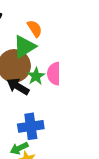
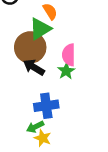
green star: (36, 76) -> (66, 71), moved

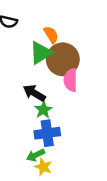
brown circle: (30, 47) -> (63, 59), moved
green star: (66, 71) -> (43, 110), moved

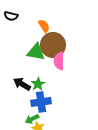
green triangle: (41, 53) -> (36, 52), moved, turned 42
black arrow: (34, 93) -> (22, 84), moved

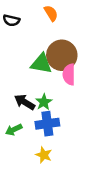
orange semicircle: (44, 26) -> (51, 13), moved
green arrow: (32, 119) -> (14, 130), moved

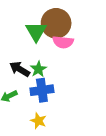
green triangle: (41, 64) -> (36, 31), turned 50
pink semicircle: (69, 74) -> (63, 42), turned -84

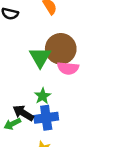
black arrow: (20, 69) -> (23, 113), moved

